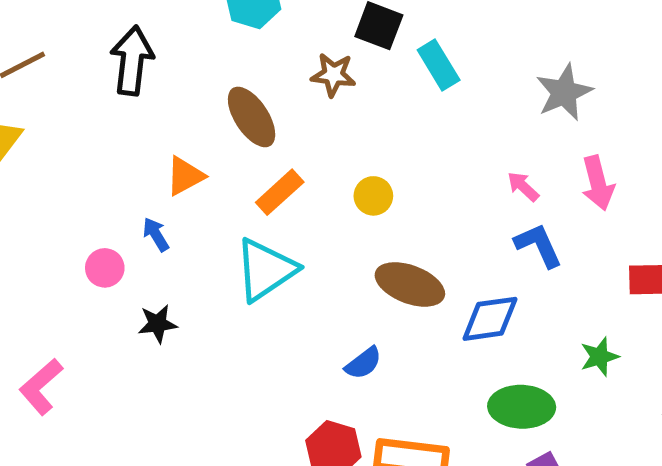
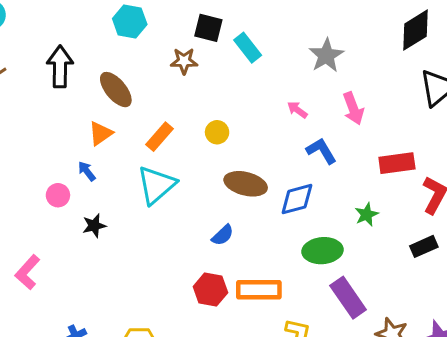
brown ellipse: (252, 117) -> (116, 90), moved
pink arrow: (523, 187) -> (297, 110), moved

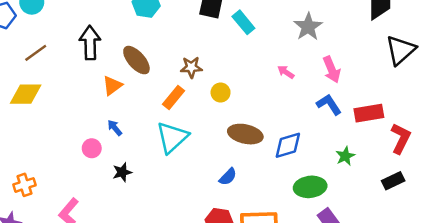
brown star: (184, 61) -> (191, 67), moved
orange triangle: (101, 133) -> (112, 86), moved
blue L-shape: (321, 151) -> (329, 104), moved

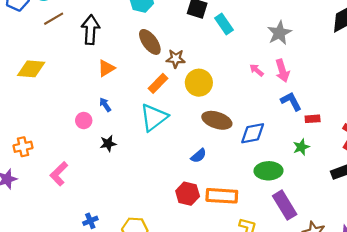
brown line: (36, 53) -> (54, 19), moved
brown ellipse: (136, 60) -> (150, 42), moved
pink arrow: (332, 70) -> (282, 71), moved
yellow circle: (221, 93) -> (199, 83), size x1.6
red rectangle: (369, 113) -> (313, 119), moved, size x0.6

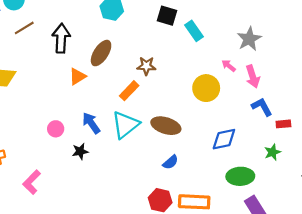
brown ellipse: (150, 42) -> (101, 53), moved, turned 70
pink arrow: (257, 70) -> (229, 66), moved
yellow circle: (199, 83) -> (206, 88), moved
blue arrow: (105, 105) -> (91, 123), moved, size x1.5
brown ellipse: (217, 120) -> (166, 126), moved

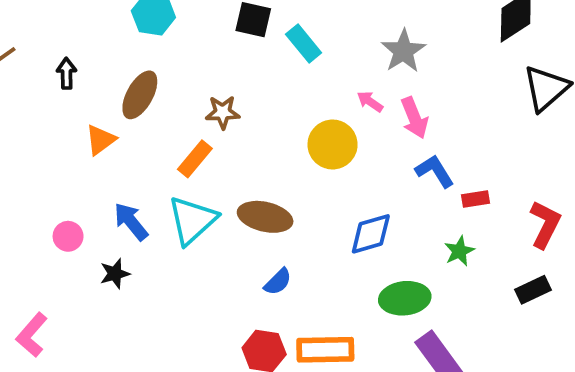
black arrow: (61, 38) -> (67, 73), size x0.6

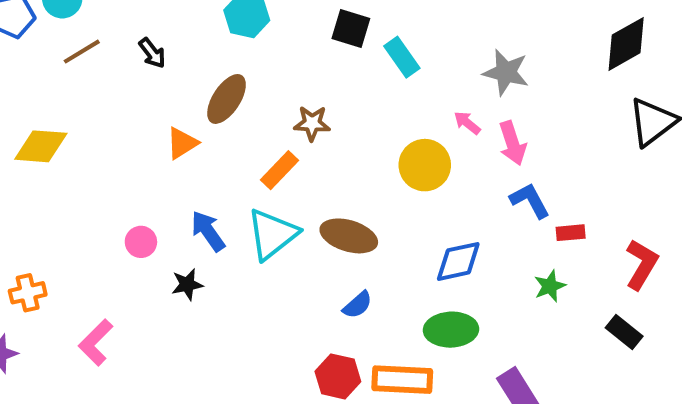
gray star: (403, 51) -> (506, 72), turned -30
black arrow: (67, 73) -> (152, 53), moved, turned 140
black rectangle: (533, 290) -> (624, 332), turned 60
green ellipse: (405, 298) -> (451, 330), moved

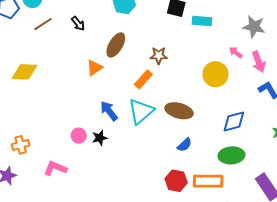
cyan rectangle: (402, 57) -> (202, 21), turned -48
pink circle: (141, 242) -> (79, 136), moved
pink L-shape: (96, 342) -> (55, 168), turned 70

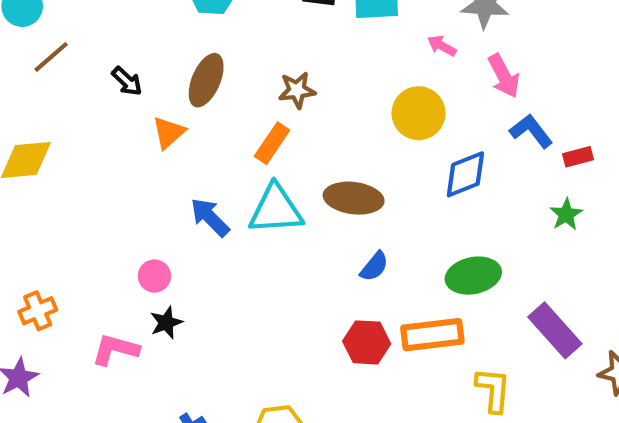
black arrow: (78, 24) -> (127, 81), moved
pink arrow: (236, 52) -> (442, 46), moved
cyan triangle: (141, 111) -> (276, 209), turned 44
blue diamond: (234, 121) -> (465, 174), moved
black star: (100, 138) -> (166, 323), moved

